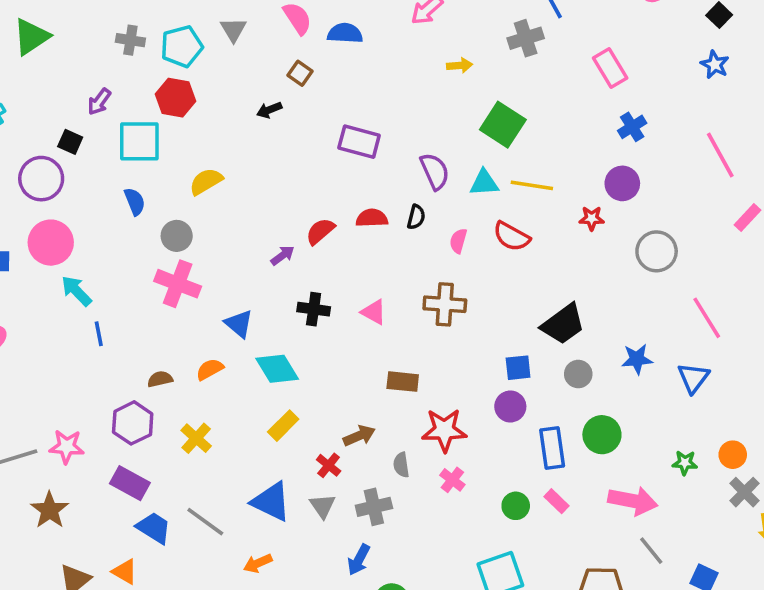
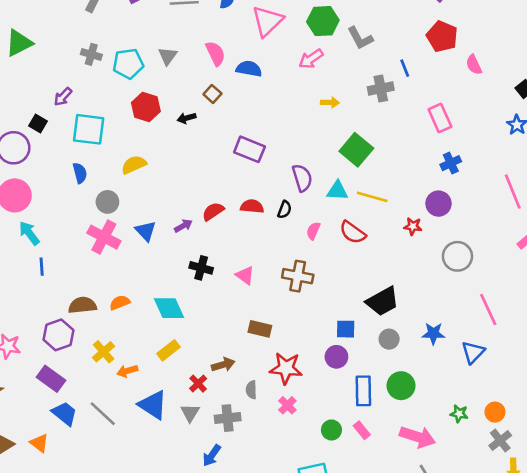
red hexagon: (176, 98) -> (146, 107), moved
blue triangle: (239, 324) -> (146, 231), moved
brown semicircle: (160, 379) -> (82, 305), size x1.5
orange arrow: (258, 563) -> (127, 371), moved

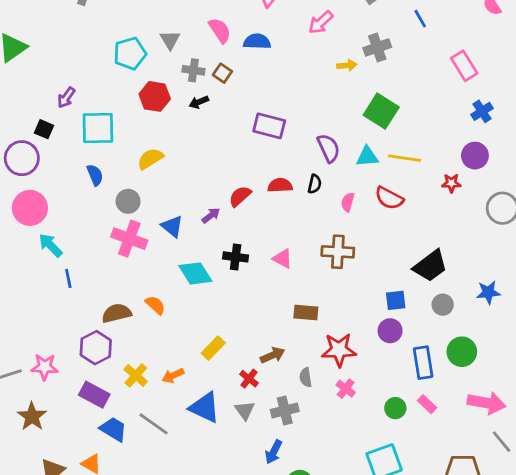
gray cross: (91, 54) -> (193, 70), moved
gray cross: (381, 89) -> (377, 47), moved
orange semicircle: (120, 303) -> (155, 305), turned 72
cyan diamond: (169, 308) -> (195, 273), moved
yellow cross: (104, 352) -> (136, 375), moved

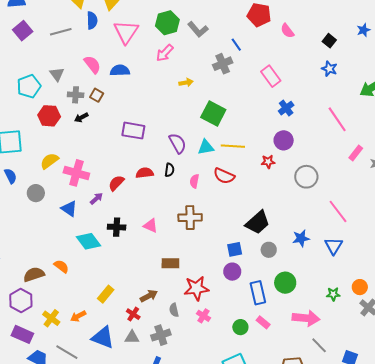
gray cross: (377, 47) -> (223, 64), moved
pink cross: (129, 239) -> (76, 173), moved
gray triangle: (245, 410) -> (132, 337), turned -49

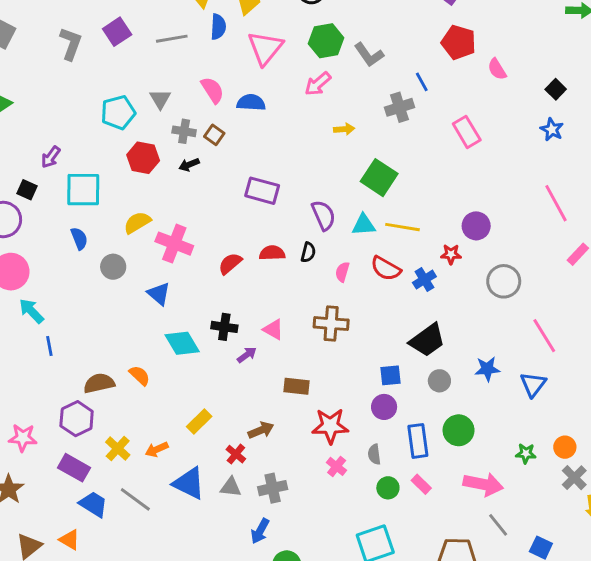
blue cross: (286, 108) -> (424, 280), moved
purple arrow: (96, 199) -> (247, 355), moved
gray semicircle: (174, 310) -> (374, 454), moved

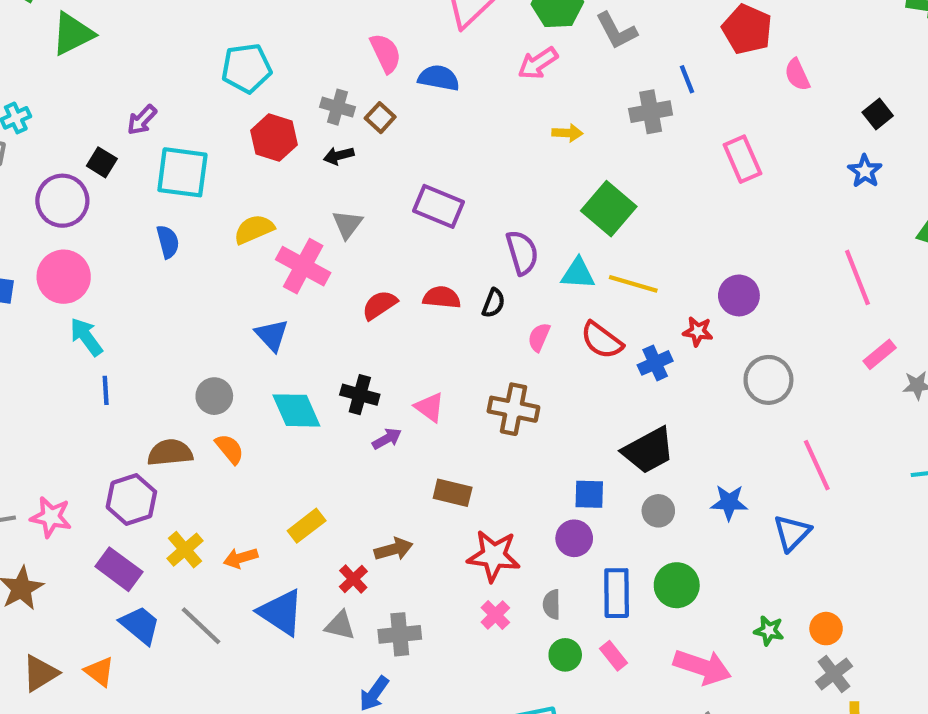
gray triangle: (160, 99) -> (347, 224), moved
gray circle: (113, 267) -> (214, 396), moved

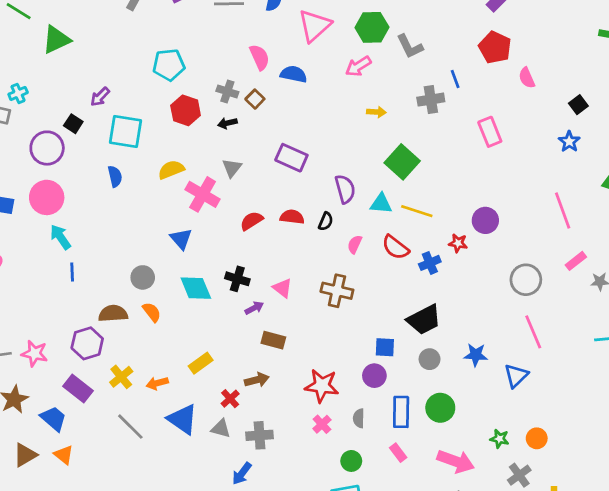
gray circle: (768, 380) -> (526, 280), moved
brown rectangle: (453, 493) -> (273, 340), moved
blue trapezoid: (140, 625) -> (53, 419), moved
green circle: (565, 655) -> (351, 461), moved
gray cross: (834, 674) -> (519, 475), moved

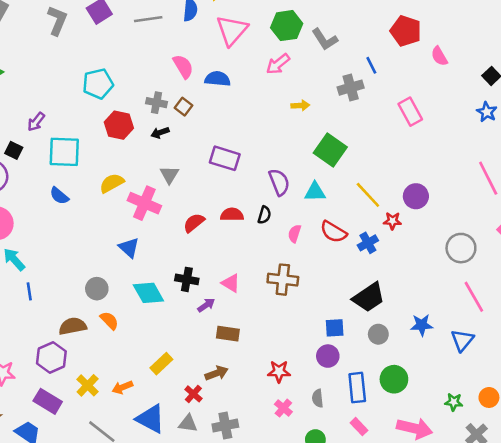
blue semicircle: (115, 176) -> (59, 196), turned 150
yellow line: (417, 211) -> (368, 195), moved, turned 36
red star: (322, 386) -> (279, 371), size x0.7

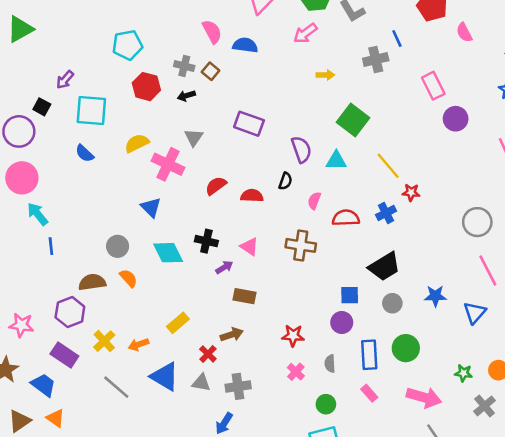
purple circle: (416, 196) -> (456, 119), moved
red semicircle: (232, 214) -> (252, 196), moved
red semicircle: (333, 232) -> (346, 218), moved, turned 144

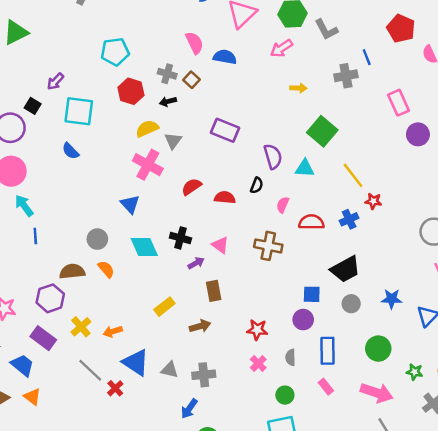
yellow semicircle: (137, 143) -> (147, 129), moved
brown rectangle: (244, 296) -> (214, 291), turned 66
yellow rectangle: (178, 323) -> (164, 307), moved
green circle: (406, 348) -> (378, 349), moved
red cross: (208, 354) -> (115, 388), moved

